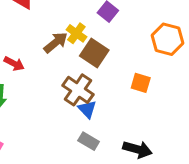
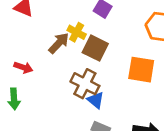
orange square: (141, 83) -> (141, 70), size x1.5

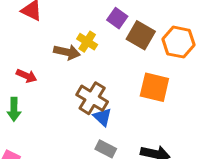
brown arrow: (59, 43) -> (67, 52), turned 55
brown square: (95, 48) -> (141, 35), moved

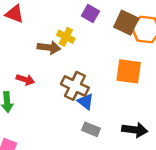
brown square: (141, 35) -> (126, 23), moved
red arrow: (27, 76) -> (25, 80), moved

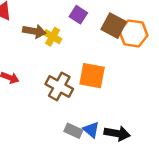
brown arrow: (49, 48) -> (34, 31), moved
orange square: (129, 71) -> (92, 76), moved
blue triangle: (85, 102) -> (91, 130), moved

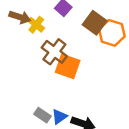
brown cross: (59, 86) -> (54, 52), moved
blue triangle: (91, 130) -> (59, 117), turned 35

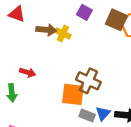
brown cross: (54, 52) -> (88, 81), moved
orange square: (68, 66) -> (73, 94), moved

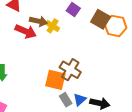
red arrow: (28, 72) -> (26, 31), moved, size x1.5
gray rectangle: (87, 115) -> (66, 100), turned 32

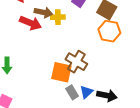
yellow cross: (53, 26) -> (58, 17), turned -32
orange hexagon: (116, 26) -> (109, 31), moved

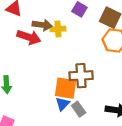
brown cross: (76, 62) -> (81, 76), turned -30
blue triangle: (86, 92) -> (63, 104), moved

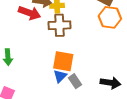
brown cross: (81, 76) -> (59, 25), moved

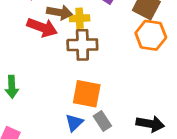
blue triangle: (60, 76) -> (74, 123), moved

